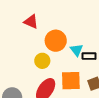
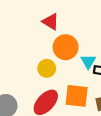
red triangle: (31, 22) -> (51, 22), moved

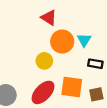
cyan triangle: (88, 61) -> (84, 40), moved

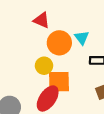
orange square: (72, 87) -> (59, 82), moved

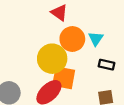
yellow circle: (44, 66) -> (52, 59), size x1.6

